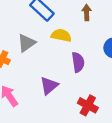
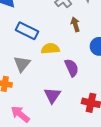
brown arrow: (87, 12) -> (75, 24), moved

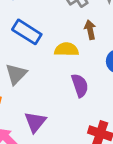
yellow semicircle: (50, 49) -> (66, 49), moved
purple triangle: (52, 95) -> (35, 122), moved

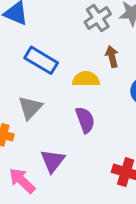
purple semicircle: (80, 85) -> (85, 120), moved

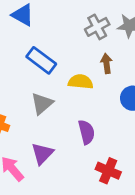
gray triangle: (30, 108) -> (42, 103), moved
purple semicircle: (85, 120) -> (86, 132), moved

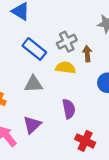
gray cross: (97, 27) -> (67, 42), moved
gray triangle: (42, 103) -> (33, 84), turned 36

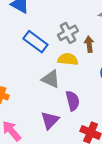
gray triangle: (33, 84) -> (51, 79), moved, turned 30
purple triangle: (32, 125) -> (50, 120), moved

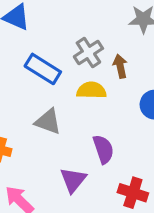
gray triangle: (51, 79) -> (48, 121), moved

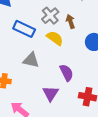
yellow semicircle: (91, 90) -> (55, 38), turned 42

